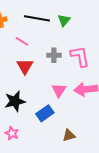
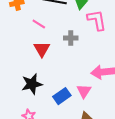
pink L-shape: (80, 56) -> (97, 20), moved
pink triangle: (59, 90) -> (84, 91), moved

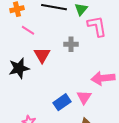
pink line: (39, 24) -> (28, 30), moved
black star: (32, 84) -> (19, 68), moved

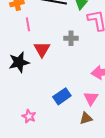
pink line: (28, 30) -> (28, 24), turned 48
pink triangle: (84, 97) -> (91, 98), moved

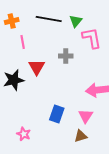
blue rectangle: (62, 96) -> (57, 114), turned -36

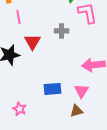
blue rectangle: (57, 114) -> (52, 89), turned 66

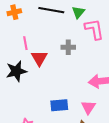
pink line: (18, 17) -> (25, 43), moved

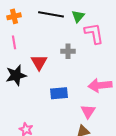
pink line: (25, 43) -> (14, 42), moved
blue rectangle: (59, 105) -> (59, 93), moved

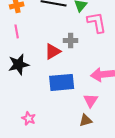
red triangle: (39, 62) -> (53, 51), moved, turned 30
blue rectangle: (59, 93) -> (62, 82), size x1.4

